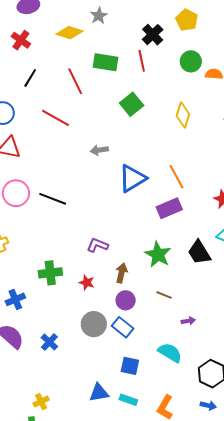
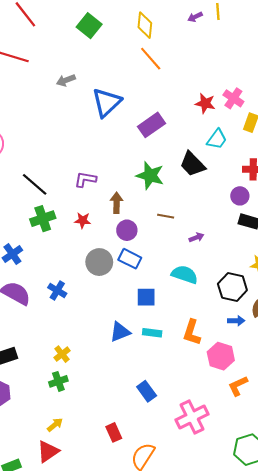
orange line: (177, 177) -> (151, 59), moved
black line: (53, 199) -> (35, 184), moved, turned 32

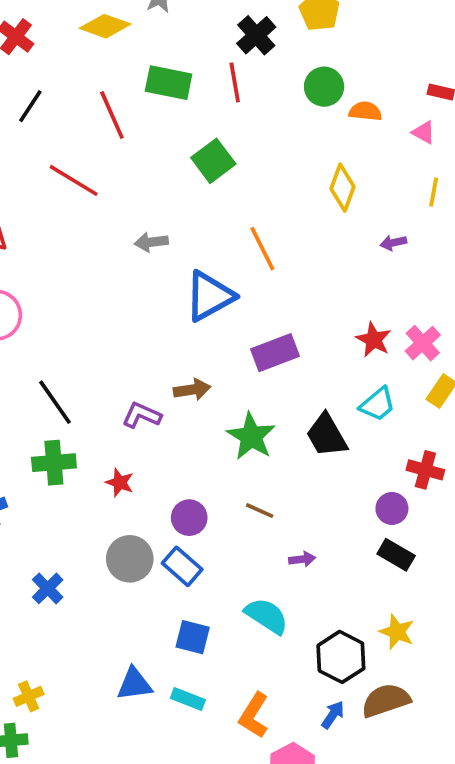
purple arrow: (195, 17) -> (393, 243), moved
yellow diamond: (145, 25) -> (342, 188), moved
orange line: (151, 59) -> (262, 249), moved
brown arrow: (117, 203) -> (192, 390), moved, turned 66
blue arrow: (236, 321) -> (333, 715), turned -70

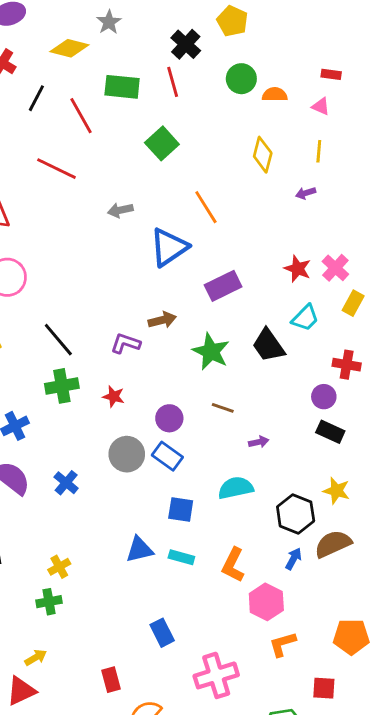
black line: (30, 106) -> (36, 98), moved
yellow line: (434, 192) -> (319, 151), moved
cyan semicircle: (267, 616) -> (236, 488), turned -40

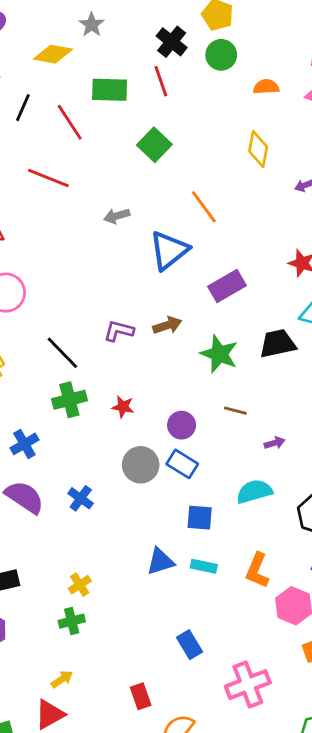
green circle: (241, 79) -> (221, 55), moved
purple L-shape: (126, 343) -> (119, 331), moved
black trapezoid: (268, 345) -> (278, 344), turned 117

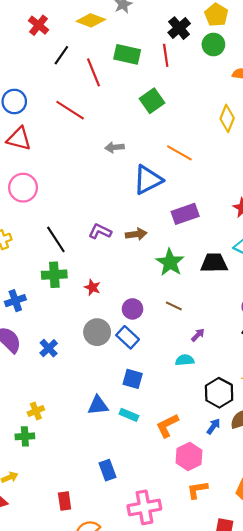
orange line: (204, 207) -> (179, 153), turned -35
purple arrow: (275, 443) -> (198, 335), turned -40
cyan semicircle: (254, 492) -> (185, 360), moved, size x0.7
orange L-shape: (257, 570) -> (167, 426), turned 30

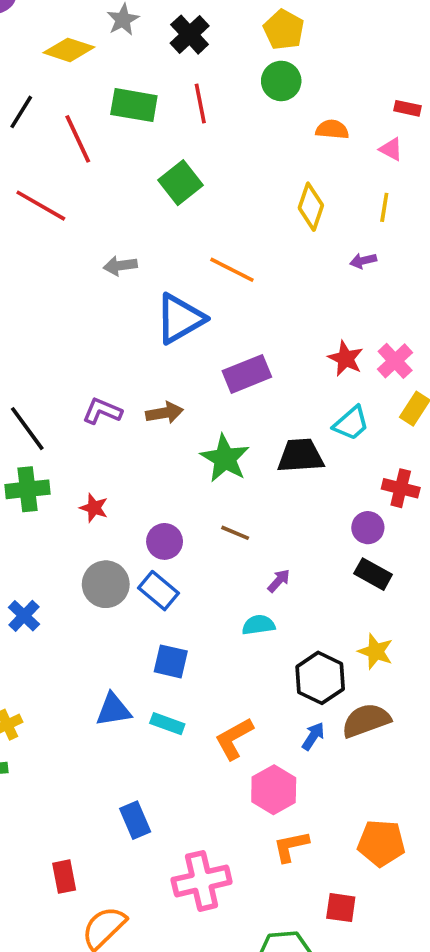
black cross: (179, 28) -> (190, 35), moved

